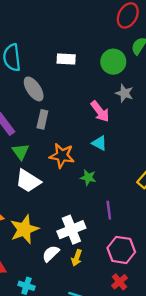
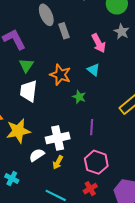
gray rectangle: (42, 119) -> (64, 31), moved, turned -42
white trapezoid: (28, 181) -> (28, 91), turned 55

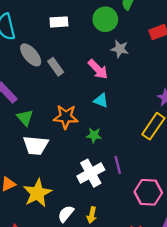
white trapezoid: (28, 91) -> (36, 145), turned -75
white cross: (58, 138) -> (91, 173), moved
pink hexagon: (96, 162) -> (148, 192), moved

